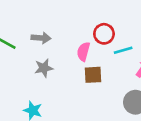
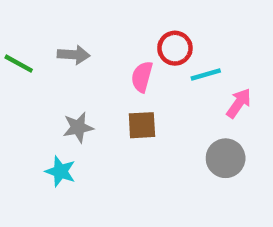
gray star: (44, 68) -> (78, 127), moved
brown square: (93, 75) -> (142, 125), moved

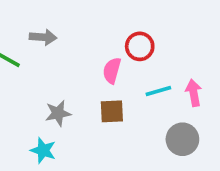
gray arrow: (74, 55) -> (43, 37), moved
cyan line: (206, 75) -> (158, 91), moved
pink arrow: (239, 103) -> (194, 93), turned -45

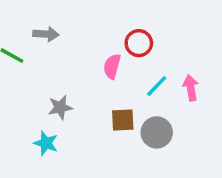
cyan line: (158, 91) -> (157, 86), turned -30
brown square: (112, 111) -> (123, 120), moved
gray circle: (182, 139) -> (157, 132), moved

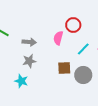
gray arrow: (46, 34) -> (29, 42), moved

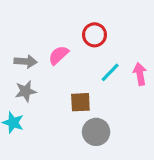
pink semicircle: (58, 38) -> (58, 55), moved, turned 32
gray circle: (83, 75) -> (96, 132), moved

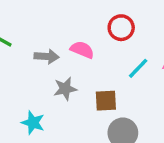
pink semicircle: (58, 55) -> (82, 50), turned 65
gray star: (26, 91) -> (65, 89), moved

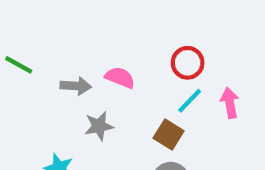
red circle: (121, 28) -> (188, 63), moved
brown square: (106, 101) -> (169, 134), moved, turned 35

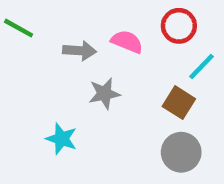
red circle: (188, 63) -> (179, 26), moved

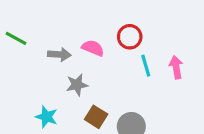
cyan line: (201, 66) -> (146, 66), turned -60
brown square: (179, 103) -> (96, 117), moved

